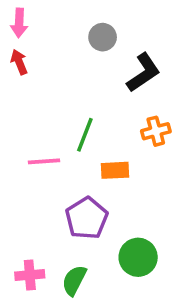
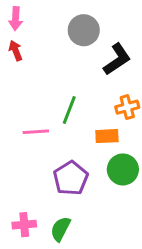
gray circle: (103, 37) -> (84, 30), size x1.4
orange rectangle: (115, 170) -> (107, 136), moved
green circle: (138, 257) -> (123, 169), moved

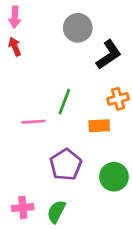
green circle: (123, 169) -> (114, 177), moved

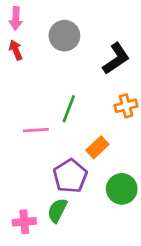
gray circle: (78, 28) -> (64, 36), moved
orange rectangle: (99, 126) -> (97, 147), moved, turned -40
green semicircle: (56, 212) -> (57, 210), moved

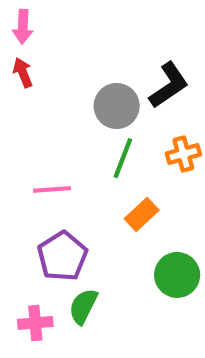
gray circle: (64, 36) -> (117, 106), moved
green line: (69, 109) -> (123, 158), moved
purple pentagon: (70, 176) -> (62, 256), moved

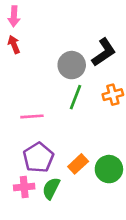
orange rectangle: (142, 214) -> (78, 164), moved
pink cross: (35, 323) -> (24, 187), moved

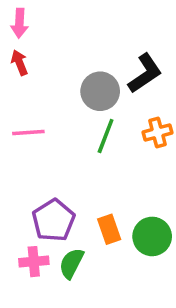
pink line: (32, 116) -> (28, 132), moved
orange rectangle: (78, 164) -> (109, 229), turned -66

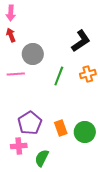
gray circle: (100, 91) -> (33, 54), moved
green semicircle: (71, 263) -> (42, 158), moved

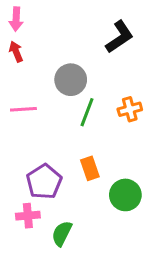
black L-shape: (81, 41) -> (119, 37), moved
gray circle: (33, 54) -> (71, 80), moved
orange rectangle: (61, 128) -> (90, 168), moved

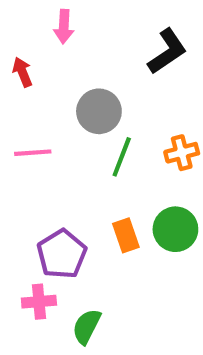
pink arrow: (16, 19) -> (64, 27), moved
green circle: (125, 195) -> (175, 229), moved

